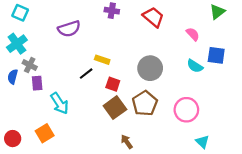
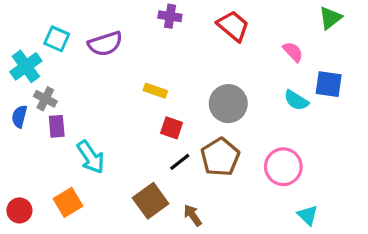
cyan square: (20, 13) -> (57, 39), moved
black line: (86, 74) -> (180, 162), moved
brown square: (115, 108) -> (151, 201), moved

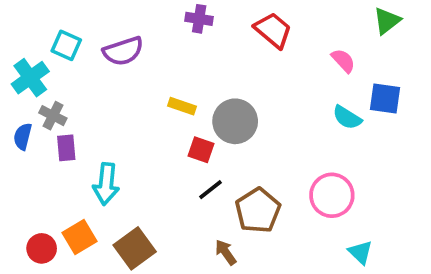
gray circle: (228, 104) -> (235, 121), moved
cyan arrow: (91, 157) -> (106, 184), turned 40
brown pentagon: (220, 157) -> (258, 210), moved
brown square: (151, 201) -> (135, 248), moved
red circle: (19, 210) -> (42, 248), moved

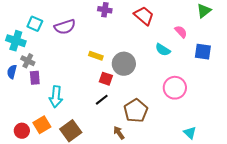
cyan cross: (30, 78) -> (16, 41), turned -36
cyan semicircle: (347, 117) -> (163, 50), moved
black line: (210, 190) -> (102, 100), moved
pink circle: (332, 195) -> (175, 88), moved

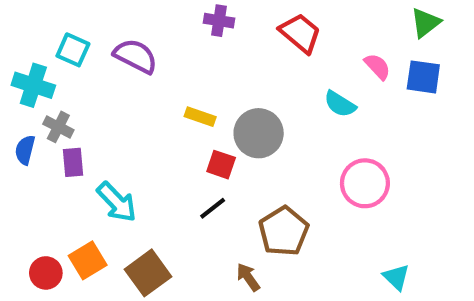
purple semicircle: (65, 27) -> (136, 56), turned -135
blue square: (203, 52) -> (423, 77), moved
cyan arrow: (56, 97) -> (117, 202), turned -50

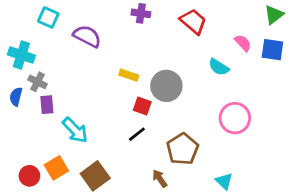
cyan square: (73, 50) -> (48, 17), moved
cyan triangle: (396, 277) -> (224, 181), moved

